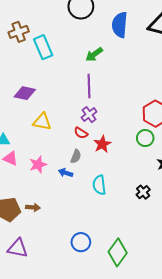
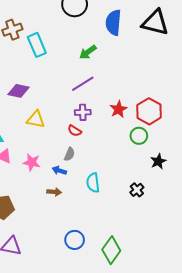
purple line: (89, 86) -> (83, 84), turned 60
purple cross: (89, 115) -> (83, 112), turned 35
red star: (102, 144) -> (118, 109), moved
pink star: (38, 165) -> (32, 162), turned 30
brown arrow: (33, 207) -> (54, 192), moved

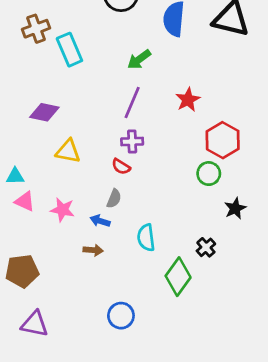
purple line: (83, 84) -> (132, 103), turned -35
red star: (118, 109) -> (188, 100), moved
green diamond: (111, 250) -> (178, 277), moved

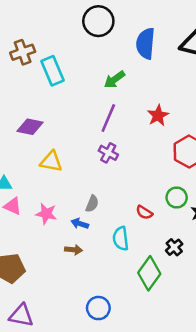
purple cross: (132, 142) -> (108, 153), turned 30
red semicircle: (121, 167) -> (144, 212), moved
green circle: (209, 174) -> (177, 197), moved

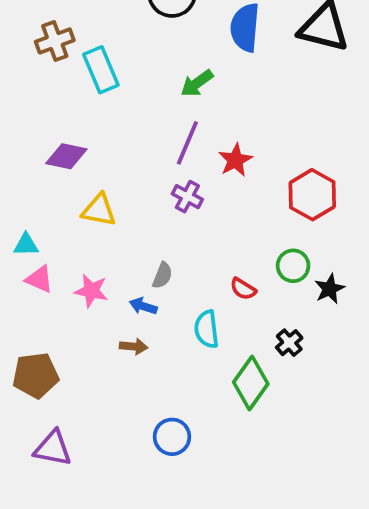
red star: (158, 116) -> (235, 160), moved

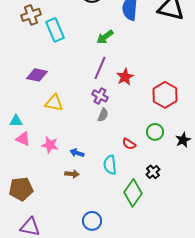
gray semicircle: (162, 275) -> (103, 115), moved
black star: (330, 289) -> (183, 140), moved

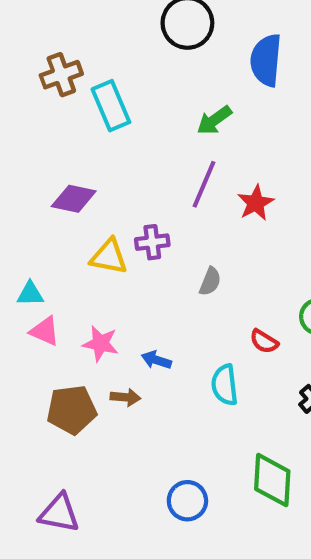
purple cross: (100, 96) -> (152, 242), moved, turned -35
brown arrow: (72, 174) -> (125, 397), moved
brown pentagon: (21, 189) -> (72, 410), moved
green diamond: (133, 193) -> (272, 480), moved, turned -32

